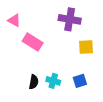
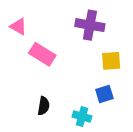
cyan cross: (53, 81) -> (82, 117), moved
blue square: (80, 81) -> (104, 94), moved

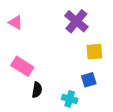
purple cross: (90, 25) -> (76, 21), turned 30
pink rectangle: (42, 54) -> (22, 66), moved

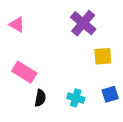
blue square: (89, 80) -> (110, 94), moved
cyan cross: (70, 99) -> (76, 98), moved

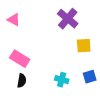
black semicircle: (40, 98) -> (22, 81), moved

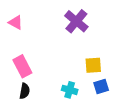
yellow square: (84, 46) -> (93, 65), moved
pink rectangle: (20, 59) -> (22, 66), turned 30

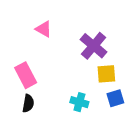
purple cross: (76, 21) -> (94, 46), moved
pink triangle: (16, 22) -> (44, 29), moved

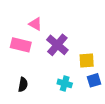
purple cross: (94, 46) -> (57, 45), moved
pink rectangle: (26, 75) -> (21, 45), moved, turned -48

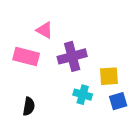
purple cross: (57, 45) -> (72, 56), turned 35
cyan cross: (65, 83) -> (83, 95), moved

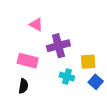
pink rectangle: (26, 56) -> (28, 61), moved
blue square: (118, 101) -> (96, 82), turned -32

